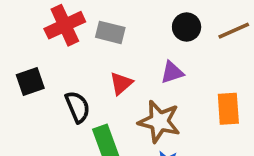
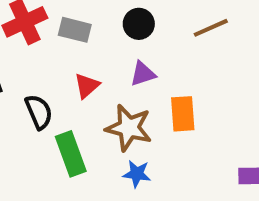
black circle: (187, 27) -> (139, 24), moved
orange rectangle: (228, 109) -> (183, 114), moved

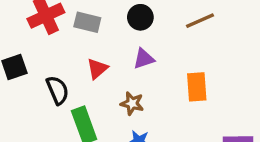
orange rectangle: (183, 114) -> (197, 87), moved
brown star: (129, 128) -> (132, 103), size x0.6

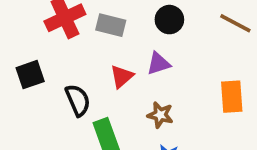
brown line: (200, 21) -> (235, 23), turned 52
purple triangle: (144, 59) -> (158, 64), moved

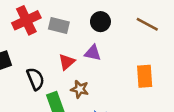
purple triangle: (158, 64) -> (93, 53), turned 30
brown star: (160, 115) -> (80, 89), moved

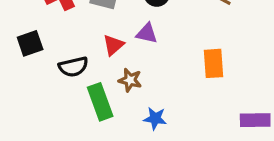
black semicircle: (35, 79) -> (73, 67), turned 100

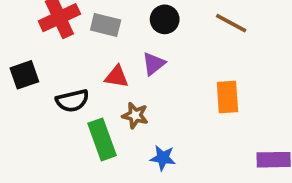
purple triangle: (147, 33) -> (154, 64), turned -50
red triangle: (113, 45) -> (117, 77), turned 50

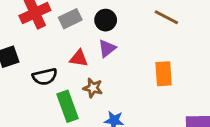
black circle: (165, 19) -> (106, 20), moved
gray rectangle: (106, 25) -> (70, 19), turned -40

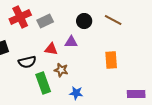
black circle: (106, 20) -> (84, 21), moved
purple triangle: (107, 48) -> (71, 42), turned 40

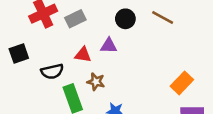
orange rectangle: (111, 60) -> (182, 83), moved, turned 48

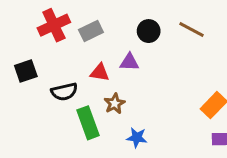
brown star: (96, 82) -> (115, 104), turned 30

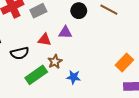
green rectangle: (88, 123) -> (36, 75), turned 75
blue star: (137, 138) -> (74, 77), moved

